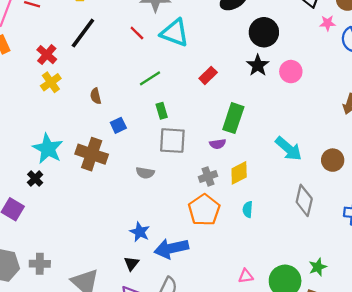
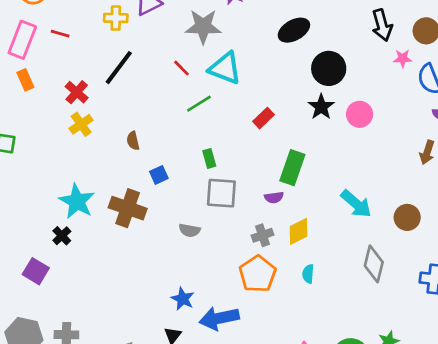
green line: (150, 78) -> (199, 104), moved

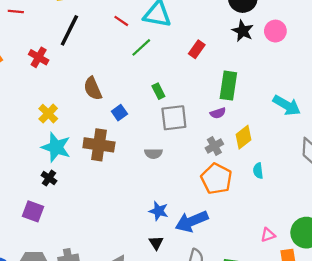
yellow cross: (81, 124) -> (48, 114), moved
brown semicircle: (133, 141) -> (93, 88), size x1.5

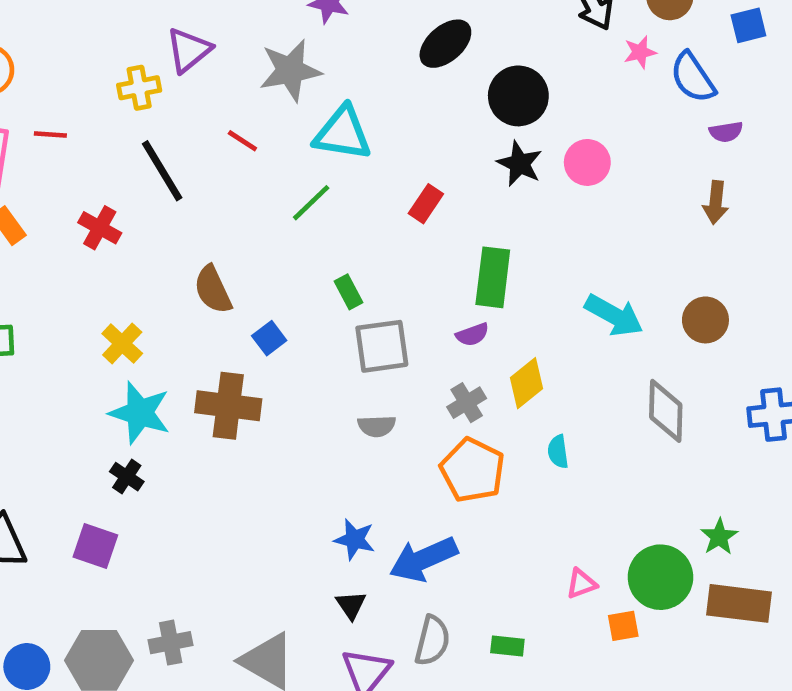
red line: (121, 21) -> (242, 141), moved
black line: (69, 30) -> (162, 171), turned -56
gray semicircle: (153, 153) -> (377, 426), moved

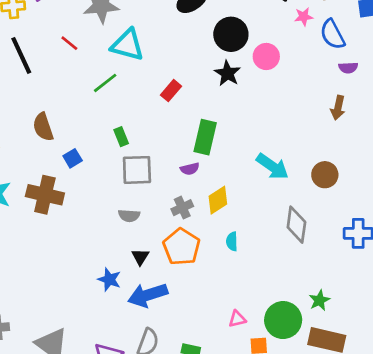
pink circle: (587, 162) -> (266, 56), moved
black triangle: (351, 605) -> (140, 257), moved

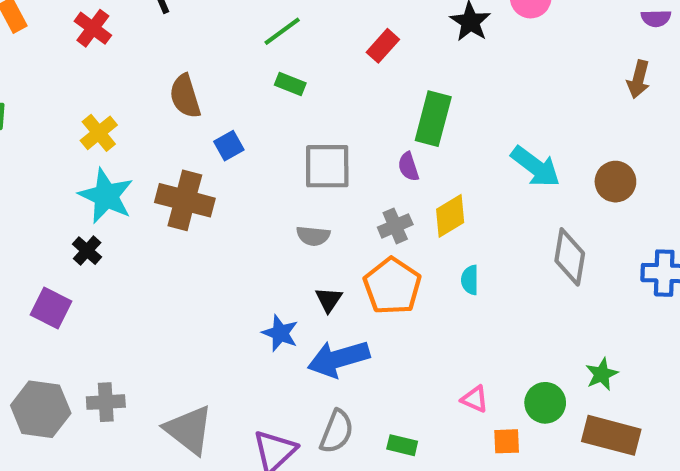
green rectangle: (121, 137) -> (290, 84), moved, turned -48
purple semicircle: (190, 169) -> (408, 167), turned 84
pink triangle: (237, 319) -> (475, 399), turned 36
green circle: (283, 320) -> (545, 403), size x0.7

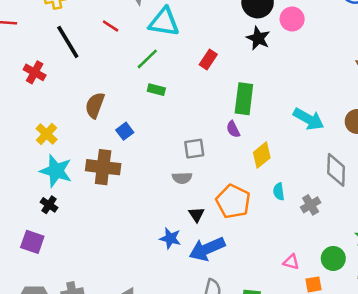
brown semicircle: (185, 96) -> (95, 105), turned 45
gray square: (327, 166) -> (194, 149), moved, size x0.7
gray cross: (395, 226) -> (311, 205), moved

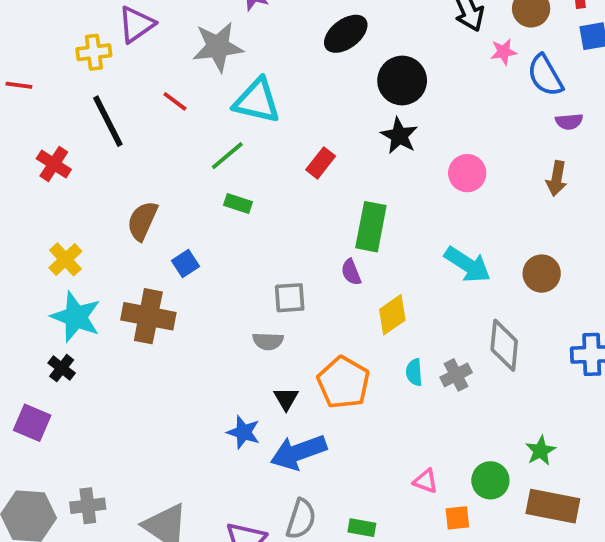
pink circle: (292, 19) -> (467, 173), moved
gray cross: (311, 205) -> (456, 375), moved

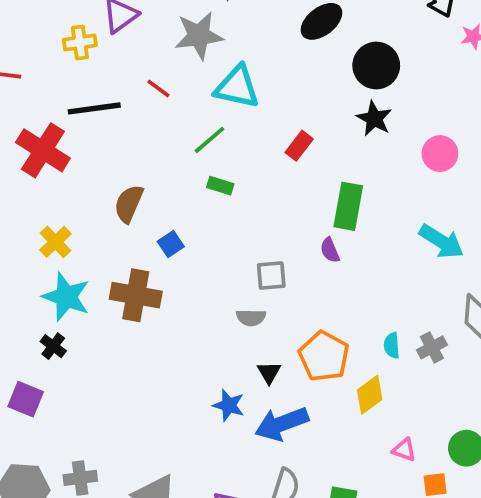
black line: (108, 121) -> (94, 108), turned -70
red cross: (54, 164) -> (43, 150), size x1.6
yellow diamond: (392, 315) -> (370, 395), moved

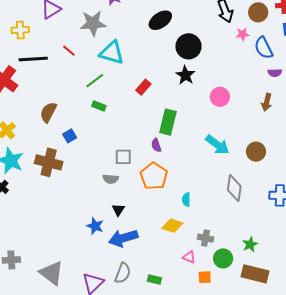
yellow cross: (80, 42) -> (20, 30), moved
gray cross: (432, 347) -> (206, 238), moved, turned 35
orange pentagon: (324, 356) -> (154, 176), moved
yellow diamond: (370, 395) -> (172, 226), turned 50

